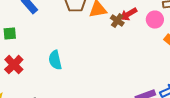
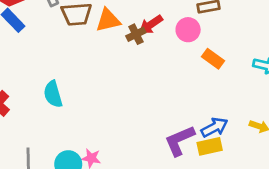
brown cross: (117, 20) -> (136, 34), turned 32

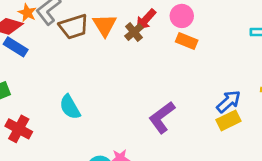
orange triangle: (108, 20) -> (105, 25), turned -35
orange rectangle: (213, 59) -> (187, 41), moved
purple L-shape: (180, 141) -> (162, 117), moved

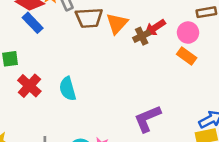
red cross: (19, 129) -> (29, 86), moved

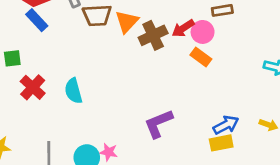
red arrow: (155, 28) -> (183, 28), moved
brown cross: (142, 36) -> (153, 35), size x1.5

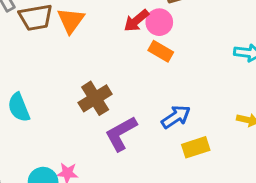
brown cross: (153, 35) -> (95, 98), moved
blue arrow: (226, 125) -> (176, 117), moved

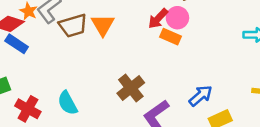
orange rectangle: (161, 51) -> (171, 37), moved

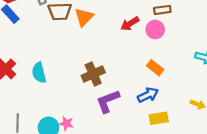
pink circle: (177, 18) -> (155, 30), moved
orange rectangle: (171, 37) -> (155, 68), moved

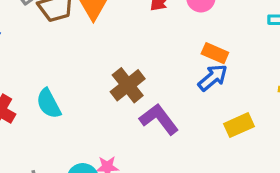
blue arrow: (148, 95) -> (213, 78), moved
purple L-shape: (108, 101) -> (159, 119), turned 88

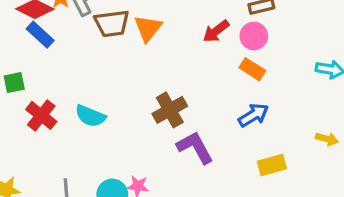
orange rectangle: (215, 53) -> (252, 69), moved
cyan semicircle: (49, 104) -> (90, 116), turned -48

